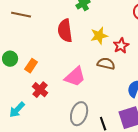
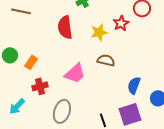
red star: (121, 46) -> (121, 23), moved
red cross: (40, 90) -> (40, 86), turned 35
gray ellipse: (79, 114) -> (62, 111), moved

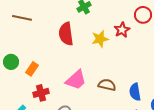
brown semicircle: (106, 60) -> (107, 85), moved
blue semicircle: (134, 85) -> (135, 92), turned -30

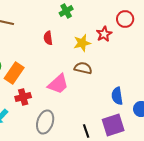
red semicircle: (66, 34) -> (48, 38), size x0.6
orange rectangle: (32, 69) -> (14, 73), size x1.5
brown semicircle: (107, 85) -> (83, 68), moved

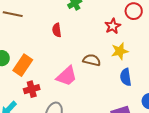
yellow star: (82, 43) -> (120, 51), moved
blue semicircle: (117, 96) -> (126, 77), moved

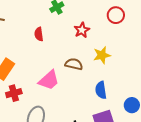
red star: (113, 26) -> (82, 30), moved
blue semicircle: (126, 77) -> (101, 90), moved

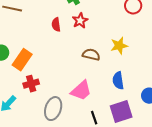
red star: (82, 30) -> (80, 21), moved
pink trapezoid: (49, 80) -> (81, 91), moved

